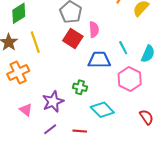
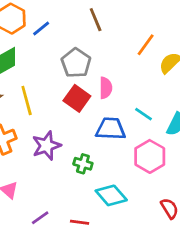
cyan line: (123, 48) -> (143, 114), turned -32
purple star: (53, 102) -> (46, 146), moved

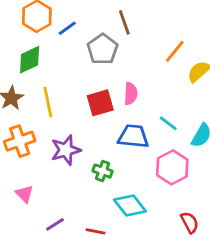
gray pentagon: (76, 63) -> (103, 49), moved
red square: (77, 98) -> (100, 103), turned 35

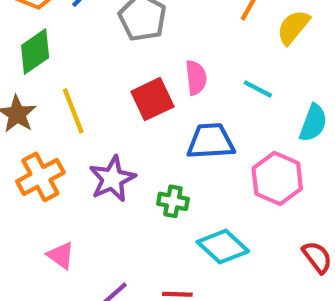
cyan line: (168, 123) -> (258, 89), moved

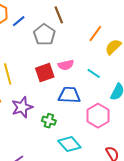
pink semicircle: (196, 78) -> (66, 65), turned 77

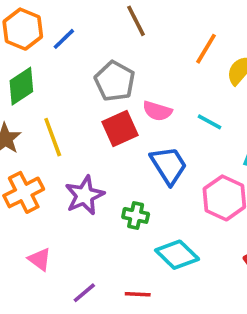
gray pentagon: (44, 35) -> (115, 81), moved
pink semicircle: (66, 65) -> (157, 111), turned 35
blue trapezoid: (69, 95) -> (169, 165), turned 60

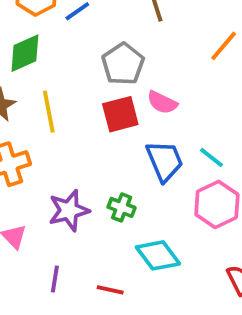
cyan line: (210, 122) -> (211, 157), moved
purple star: (85, 195) -> (69, 210), moved
purple line: (84, 293) -> (55, 279), turned -50

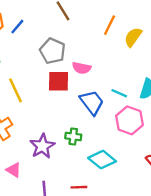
red square: (120, 114) -> (58, 81), turned 30

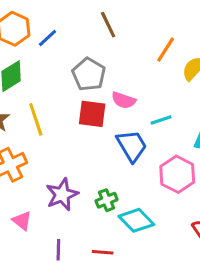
cyan line: (119, 93) -> (161, 120), moved, turned -49
green cross: (73, 136) -> (107, 200), moved, turned -35

